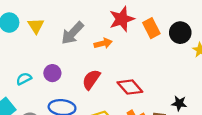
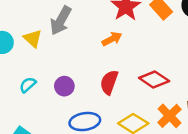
gray arrow: (72, 33) -> (61, 21), moved
cyan semicircle: (24, 79) -> (28, 85), moved

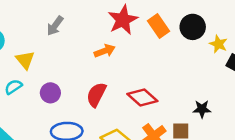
gray arrow: (61, 21) -> (55, 26), size x0.7
yellow triangle: (33, 38) -> (25, 60), moved

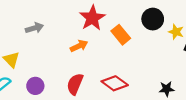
gray arrow: (55, 26) -> (34, 28), turned -138
orange rectangle: (159, 26) -> (121, 35), moved

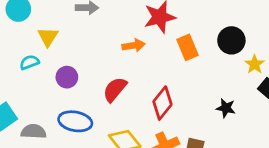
red diamond: (115, 83) -> (162, 103), turned 75
black star: (167, 89) -> (226, 108), moved

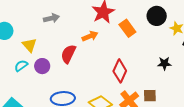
purple circle: (67, 77) -> (42, 66), moved
red semicircle: (115, 89) -> (68, 54), moved

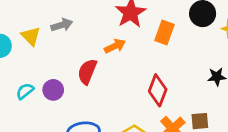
orange rectangle: (127, 28) -> (165, 32), turned 60
yellow triangle: (30, 45) -> (31, 36), moved

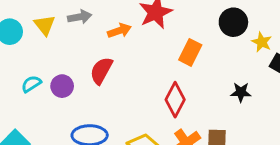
orange rectangle: (165, 32) -> (190, 52), moved
orange arrow: (115, 46) -> (119, 31), moved

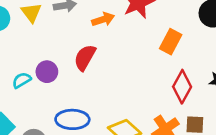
cyan semicircle: (31, 84) -> (22, 80), moved
red diamond: (175, 100) -> (182, 87), moved

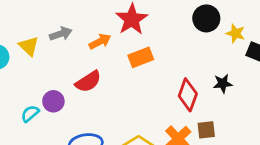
orange rectangle: (171, 42) -> (141, 57), moved, turned 50
red semicircle: (85, 57) -> (88, 81), turned -144

